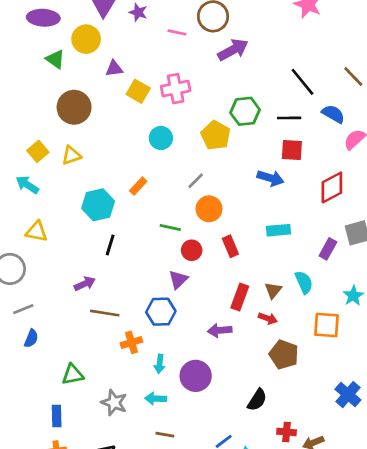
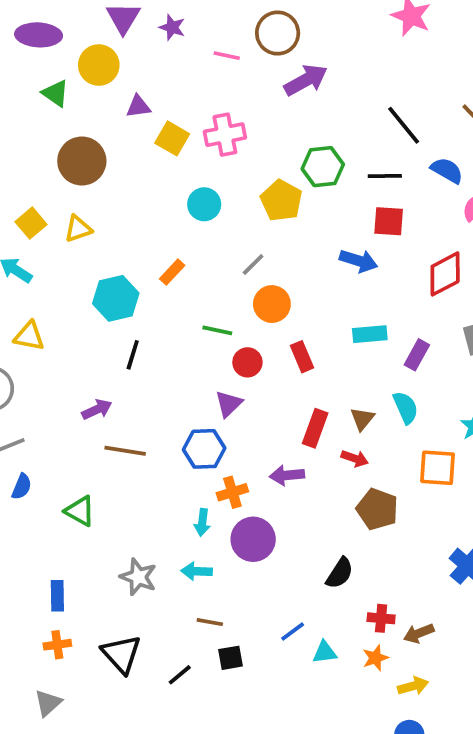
purple rectangle: (328, 249) -> (417, 355), moved
orange cross: (131, 342) -> (232, 492), moved
green triangle: (73, 375) -> (80, 511), moved, turned 40

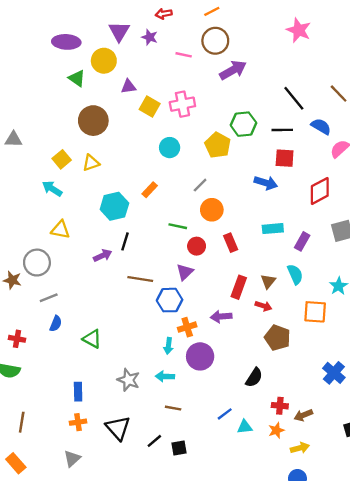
purple arrow: (97, 409) -> (103, 256), moved
brown line: (125, 451) -> (140, 279), moved
black square: (231, 658) -> (179, 448), moved

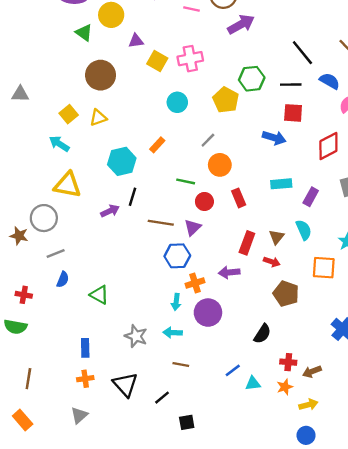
yellow triangle: (60, 230) -> (67, 185), size x1.4
brown line: (140, 279) -> (161, 223), moved
black square: (179, 448) -> (187, 422), moved

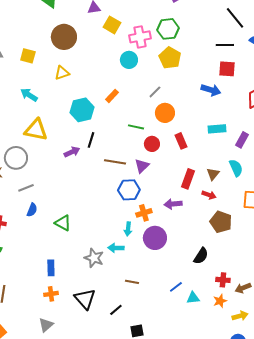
pink cross: (190, 59) -> (140, 37), moved
green hexagon: (252, 79) -> (168, 29), moved
yellow square: (69, 114) -> (28, 56), moved, turned -35
cyan arrow: (173, 333) -> (116, 248), moved

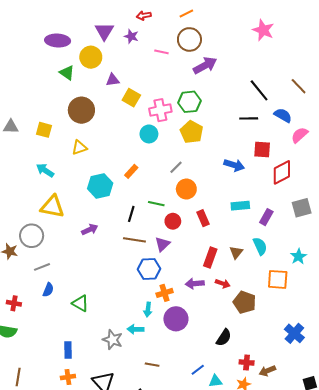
red square: (227, 69) -> (262, 150), moved
black line: (91, 140) -> (131, 214), moved
red arrow: (209, 195) -> (223, 284), moved

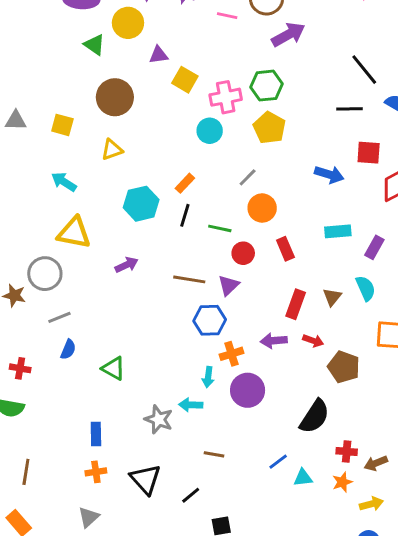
black line: (131, 214) -> (185, 215), moved
black semicircle: (224, 338) -> (315, 416), size x1.4

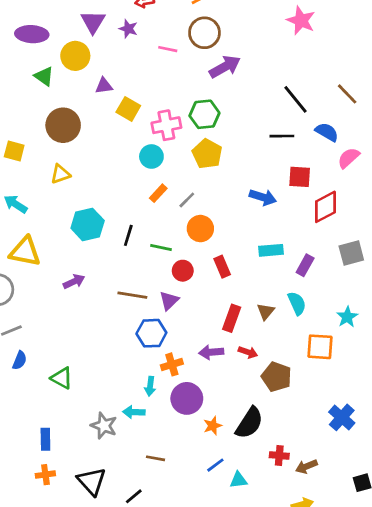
orange rectangle: (185, 183) -> (158, 193), moved
orange star: (342, 482) -> (213, 426), moved

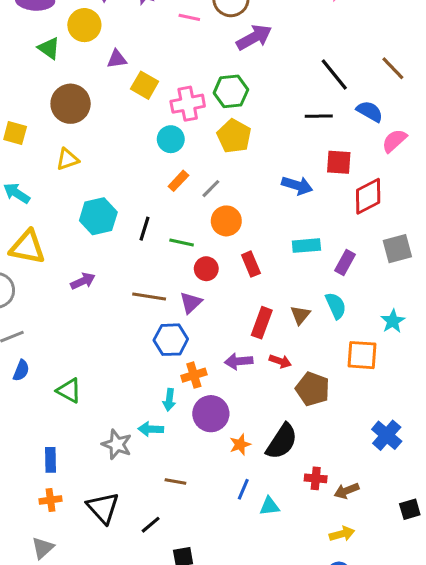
blue line: (215, 465) -> (243, 489), turned -30

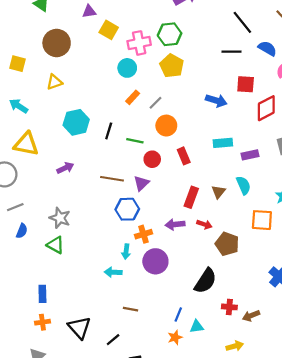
purple rectangle: (345, 263) -> (250, 155), turned 49
gray star: (117, 445) -> (60, 218), moved
orange star: (240, 445) -> (175, 337), moved
yellow arrow: (342, 534) -> (235, 346), moved

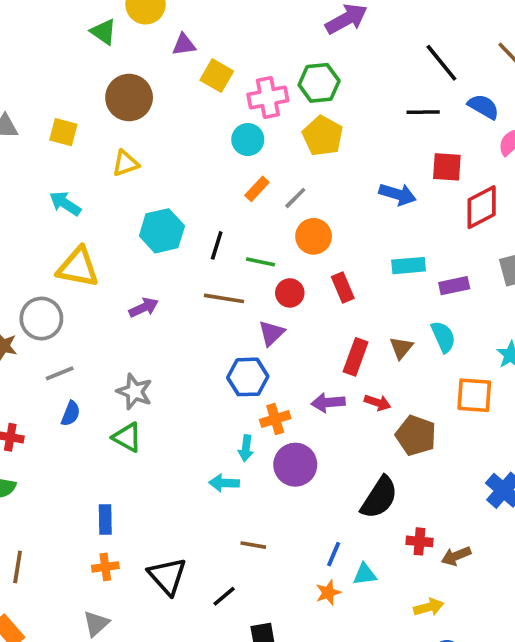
brown line: (112, 179) -> (224, 298), moved

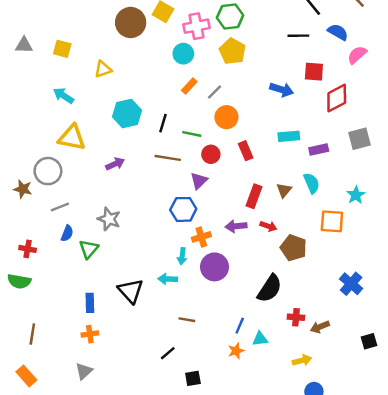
brown circle: (129, 98) -> (131, 22), moved
green triangle: (127, 437) -> (89, 249), moved, turned 42
black triangle: (167, 576) -> (131, 291), moved

